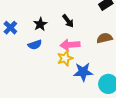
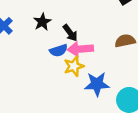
black arrow: (68, 21) -> (70, 33), moved
blue semicircle: (35, 45) -> (59, 50), moved

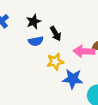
pink arrow: (80, 49) -> (84, 51), moved
blue semicircle: (59, 50) -> (36, 41), moved

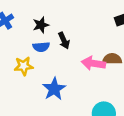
yellow star: (55, 62) -> (24, 66), moved
blue star: (73, 79) -> (54, 89), moved, turned 30

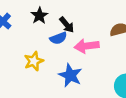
blue semicircle: (41, 47) -> (58, 38), moved
pink arrow: (93, 63) -> (87, 46), moved

